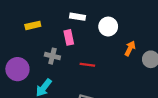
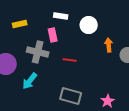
orange arrow: (130, 48) -> (109, 45), turned -32
gray cross: (52, 56) -> (38, 52), size x1.5

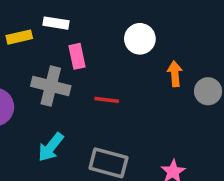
white rectangle: (61, 16) -> (56, 23), moved
cyan arrow: (30, 81) -> (51, 147), moved

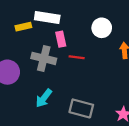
white rectangle: (56, 23) -> (47, 18), size x1.5
red line: (107, 100) -> (77, 57), moved

